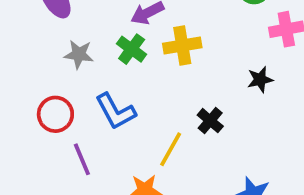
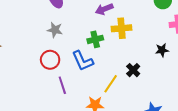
green cross: (132, 49) -> (95, 39), moved, turned 35
gray star: (79, 54) -> (55, 30), moved

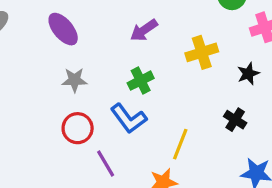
yellow cross: (122, 28) -> (202, 52), moved
black cross: (133, 70) -> (235, 120), moved

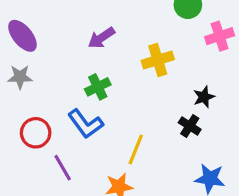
black star: (248, 74) -> (204, 97), moved
gray star: (74, 80) -> (20, 77), moved

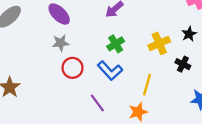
yellow cross: (158, 60) -> (159, 43), moved
black star: (204, 97) -> (189, 34), moved
red circle: (36, 133) -> (73, 68), moved

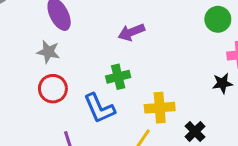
black star: (189, 34) -> (222, 83), moved
yellow cross: (159, 43) -> (160, 108), moved

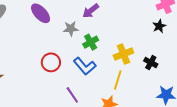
gray star: (48, 52) -> (71, 29), moved

